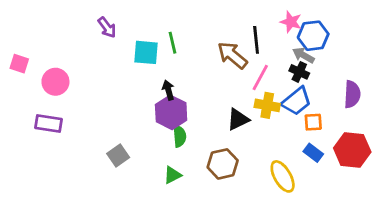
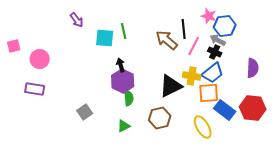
pink square: (19, 64) -> (14, 46), turned -32
pink line: (260, 78) -> (194, 46), moved
black triangle: (238, 119) -> (171, 86), size x1.4
orange square: (313, 122) -> (209, 93), moved, size x1.5
blue rectangle: (313, 153) -> (225, 110), size x1.5

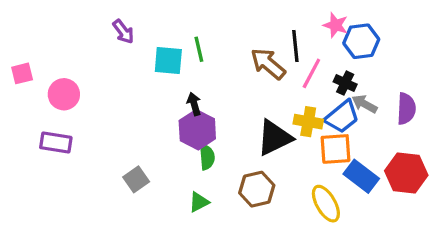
gray arrow: (218, 40) -> (364, 104), moved

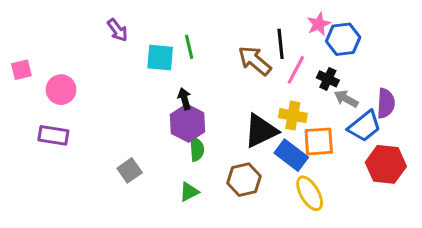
pink star: (336, 25) -> (319, 24), turned 30
blue trapezoid: (342, 117) -> (364, 126), moved
blue rectangle: (361, 176) -> (291, 155), moved

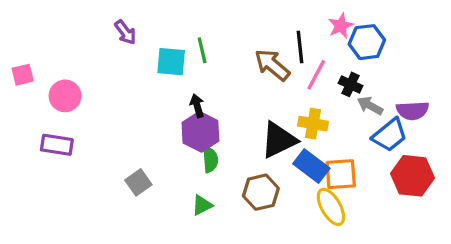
purple semicircle: (386, 103) -> (413, 111), turned 84
orange square: (319, 141) -> (341, 174), moved

